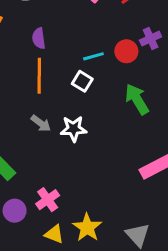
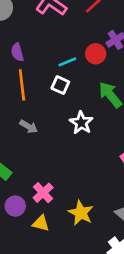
white star: (74, 129) -> (81, 123), moved, turned -30
yellow triangle: (54, 234) -> (41, 223), moved

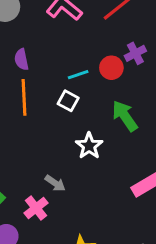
gray arrow: (29, 127) -> (55, 183), moved
pink cross: (43, 193) -> (36, 208), moved

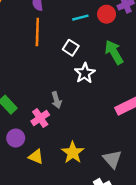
white square: (68, 101) -> (71, 48), moved
gray arrow: (55, 183) -> (56, 100), turned 35

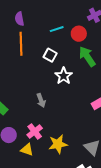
red circle: (106, 14) -> (79, 34), moved
pink cross: (40, 118) -> (35, 132), moved
yellow star: (73, 153) -> (58, 144), turned 30

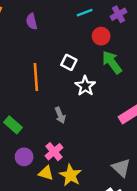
cyan line: (57, 29) -> (85, 13), moved
orange line: (21, 44) -> (36, 77), moved
yellow star: (58, 144) -> (70, 175), moved, turned -30

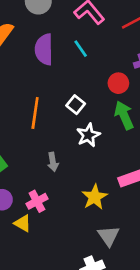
cyan line: (85, 13) -> (81, 49), moved, turned 63
purple semicircle: (32, 21) -> (44, 49), size x1.6
yellow star: (70, 175) -> (95, 197), moved

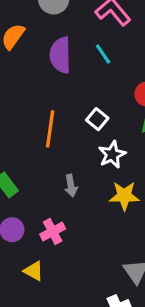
yellow star: (95, 197) -> (124, 196), moved, turned 30
yellow triangle: (23, 223) -> (34, 271), moved

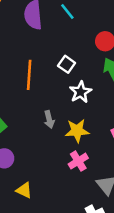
yellow star: (124, 196) -> (77, 131), moved
pink cross: (53, 231) -> (78, 161), moved

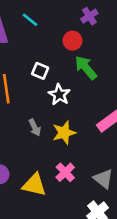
pink cross: (78, 161) -> (65, 172), moved
yellow triangle: (24, 190) -> (34, 185), moved, size x1.5

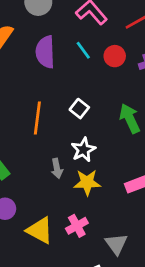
red circle: (72, 41) -> (115, 56), moved
white star: (59, 95) -> (83, 150), moved

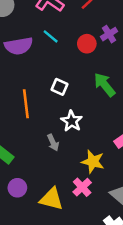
purple semicircle: (45, 52) -> (19, 46), turned -84
red circle: (115, 56) -> (87, 44), moved
yellow star: (87, 182) -> (93, 162), moved, turned 30

